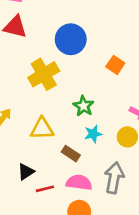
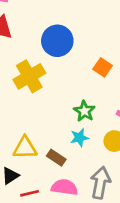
green star: (83, 106) -> (84, 111), moved
yellow triangle: (42, 129) -> (25, 148), moved

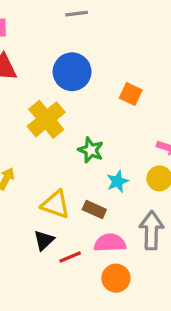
green star: (84, 111) -> (91, 150), moved
yellow triangle: (25, 148) -> (55, 204), turned 30

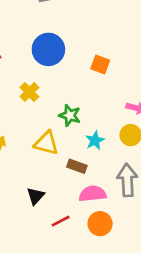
yellow cross: (46, 119) -> (29, 92), size x0.6
yellow triangle: (55, 204) -> (46, 143), moved
red line: (70, 257) -> (61, 221), moved

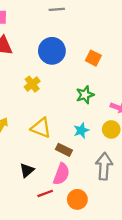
orange square: (100, 65) -> (93, 58), moved
green star: (70, 115) -> (85, 95), moved, turned 30
pink semicircle: (92, 194) -> (61, 174), moved, turned 110

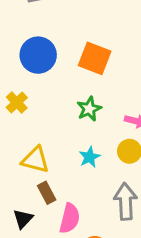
orange square: (93, 58) -> (95, 58), size x1.5
brown rectangle: (64, 150) -> (47, 193), moved, turned 42

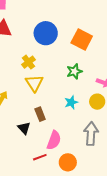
yellow triangle: (35, 160) -> (34, 83), moved, turned 36
brown rectangle: (47, 193) -> (40, 114), moved
black triangle: (23, 219) -> (24, 128), moved, turned -32

